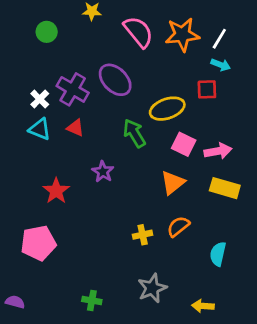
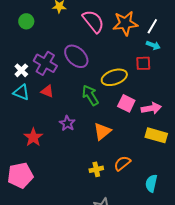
orange triangle: (173, 183) -> (102, 131), moved

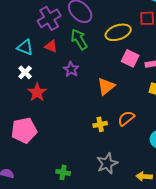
purple cross: (45, 63) -> (49, 18), turned 30
white cross: (21, 70) -> (25, 72), moved
green arrow: (90, 95) -> (79, 39), moved
purple star: (67, 123) -> (71, 69), moved

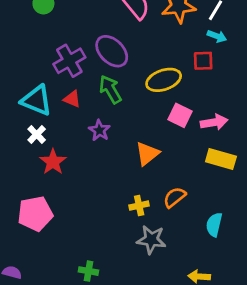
cyan triangle: (25, 47) -> (37, 100), size x1.4
gray star: (107, 163) -> (151, 240), moved, turned 30

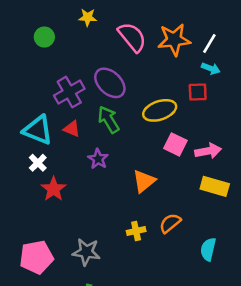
pink pentagon: (35, 214) -> (36, 257), moved
gray star: (151, 240) -> (86, 252), moved

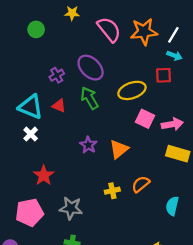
purple cross: (69, 92) -> (57, 75), size x0.6
purple star: (98, 159) -> (88, 145), moved
red star: (54, 189) -> (44, 175), moved

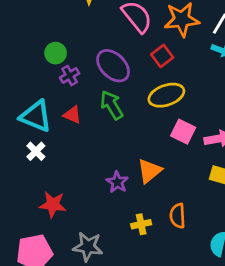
green circle: (36, 29) -> (56, 53), moved
red square: (164, 75) -> (162, 56), moved, turned -35
purple star: (88, 145) -> (117, 182), moved
red star: (44, 175) -> (53, 205), turned -30
orange semicircle: (141, 184) -> (178, 216), turned -54

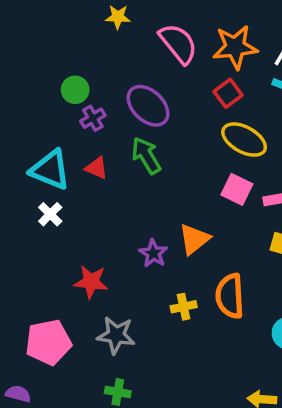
red square: (162, 56) -> (228, 93), moved
yellow ellipse: (166, 95) -> (244, 140), moved, turned 48
red star: (53, 205) -> (91, 282), moved
orange semicircle: (178, 216) -> (230, 296), size x1.4

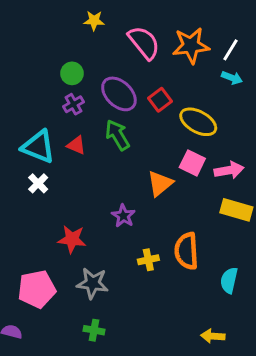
green circle: (75, 90) -> (72, 73), moved
red square: (228, 93) -> (160, 100), moved
orange triangle: (194, 239) -> (160, 183), moved

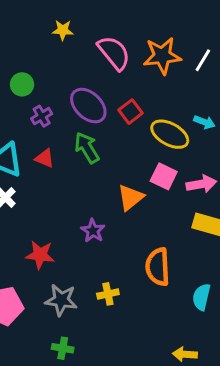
green circle: (72, 73) -> (22, 84), moved
cyan arrow: (232, 78) -> (204, 122), moved
yellow cross: (148, 260) -> (108, 294), moved

